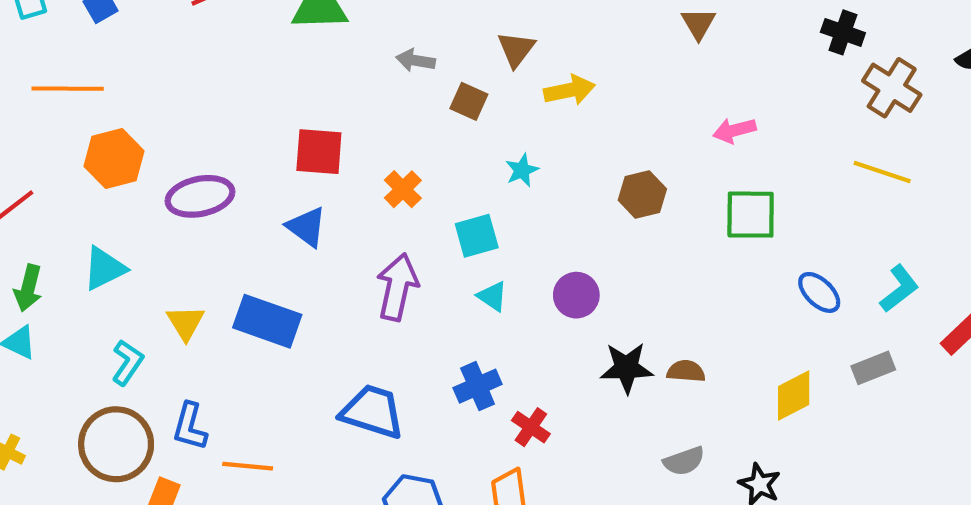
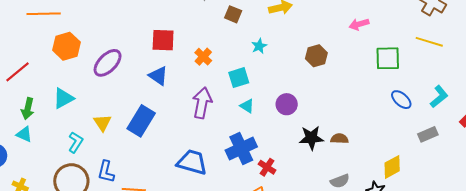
purple ellipse: (200, 196) -> (108, 63), turned -32
green square: (751, 215) -> (388, 58), moved
blue rectangle: (267, 321) -> (141, 121), turned -76
blue cross: (478, 386) -> (241, 149), size x1.4
yellow diamond: (794, 395) -> (392, 167), moved

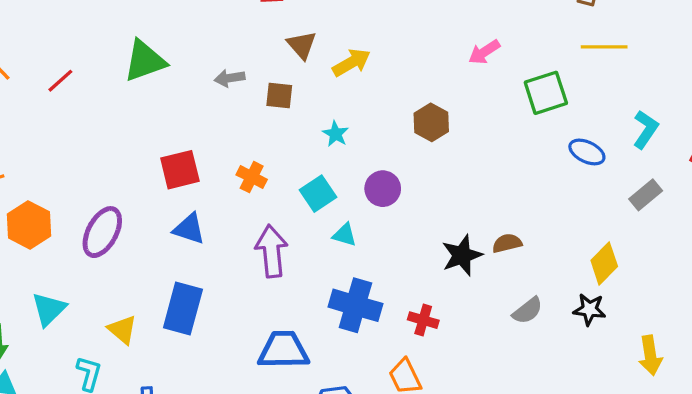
purple circle: (287, 104) -> (383, 189), moved
blue cross: (241, 149) -> (355, 305), turned -32
red cross: (267, 167) -> (423, 320), moved

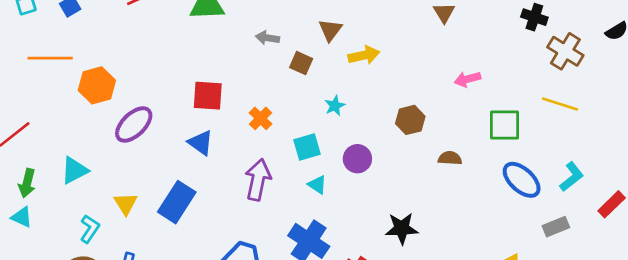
blue ellipse: (587, 152) -> (522, 180), size x1.4
orange hexagon: (29, 225) -> (97, 85), moved
brown semicircle: (507, 243) -> (450, 158), moved

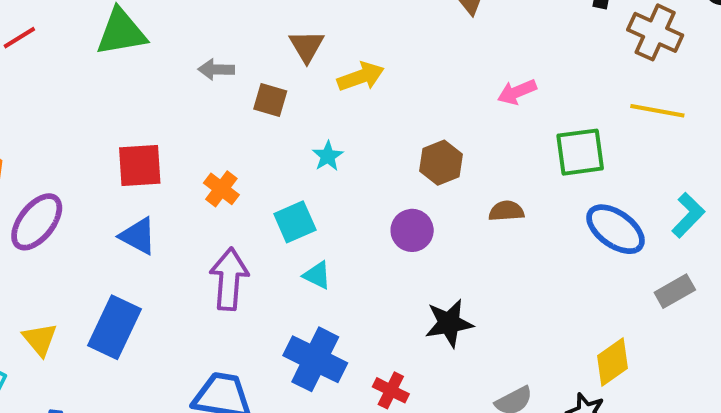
purple circle: (357, 159) -> (412, 230), moved

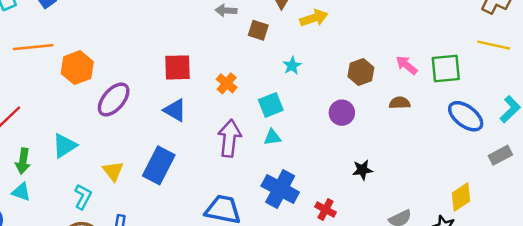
pink arrow: (517, 92) -> (407, 65), moved, turned 60
cyan triangle: (317, 275) -> (272, 137), moved, turned -36
black star: (449, 323) -> (362, 170), size x0.7

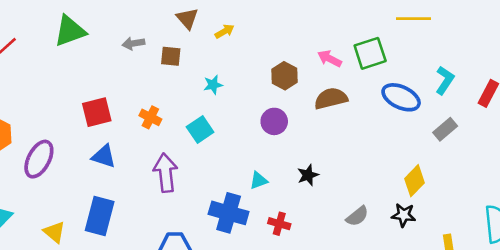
yellow arrow: (314, 18) -> (225, 31), size x0.7
cyan star: (292, 66) -> (213, 85), turned 30
brown semicircle: (400, 103) -> (331, 99), size x1.5
cyan triangle: (272, 137) -> (259, 180), moved

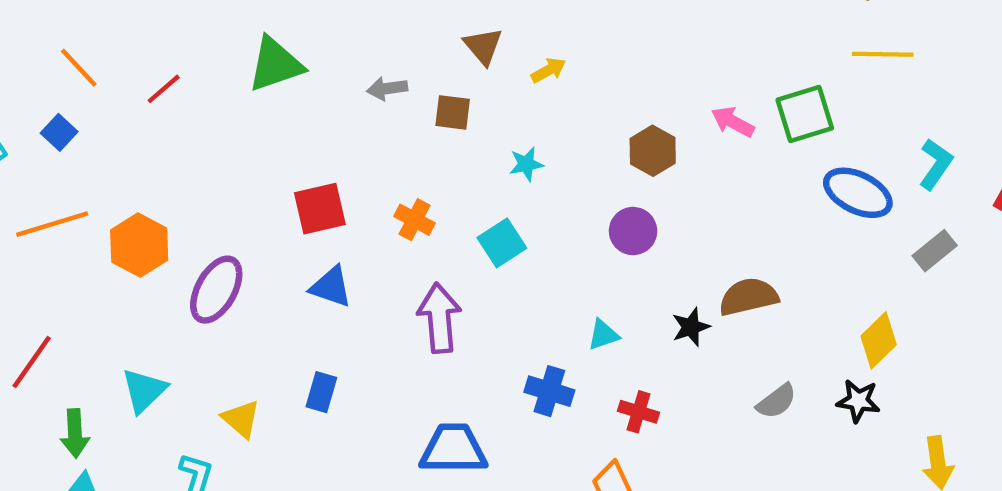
brown semicircle: (331, 99) -> (749, 297), moved
blue cross: (229, 213) -> (549, 391), size x0.7
blue rectangle: (100, 216) -> (321, 392), size x0.6

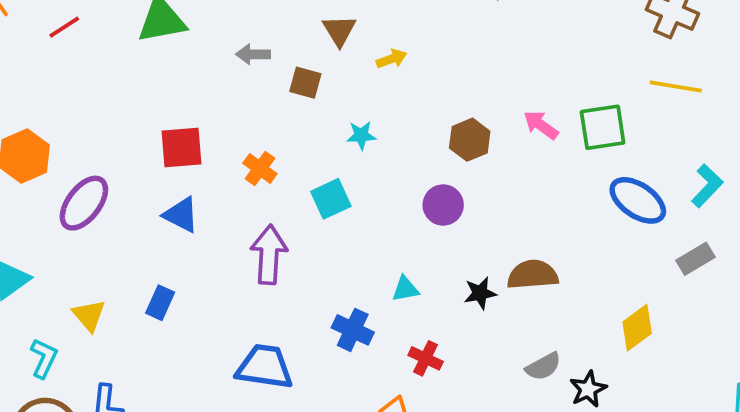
black star: (858, 401) -> (588, 389), moved, turned 30

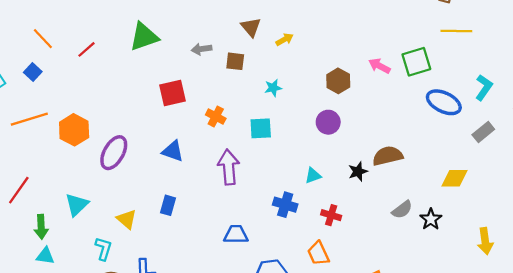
red square: (181, 147) -> (172, 93), moved
cyan square: (331, 199) -> (261, 128), turned 30
yellow diamond: (637, 328) -> (455, 178), turned 44
blue trapezoid: (265, 367) -> (236, 234), size x0.7

